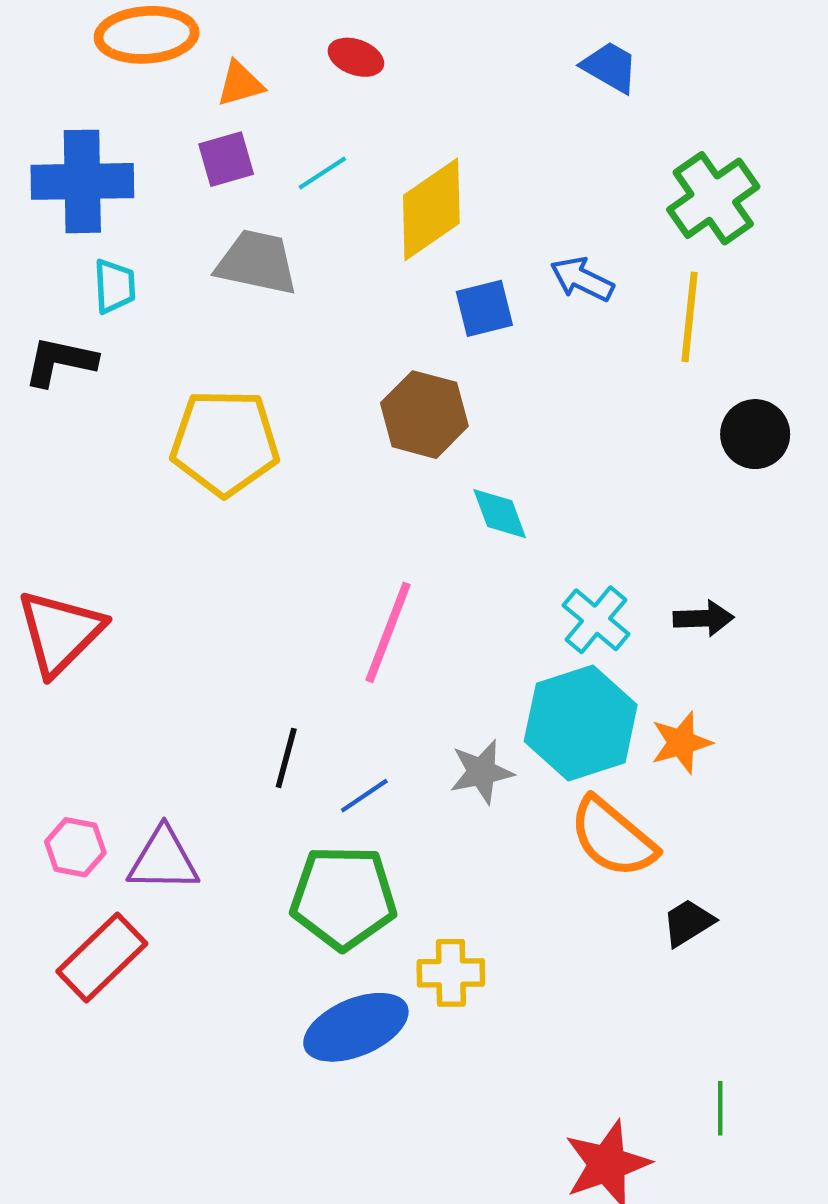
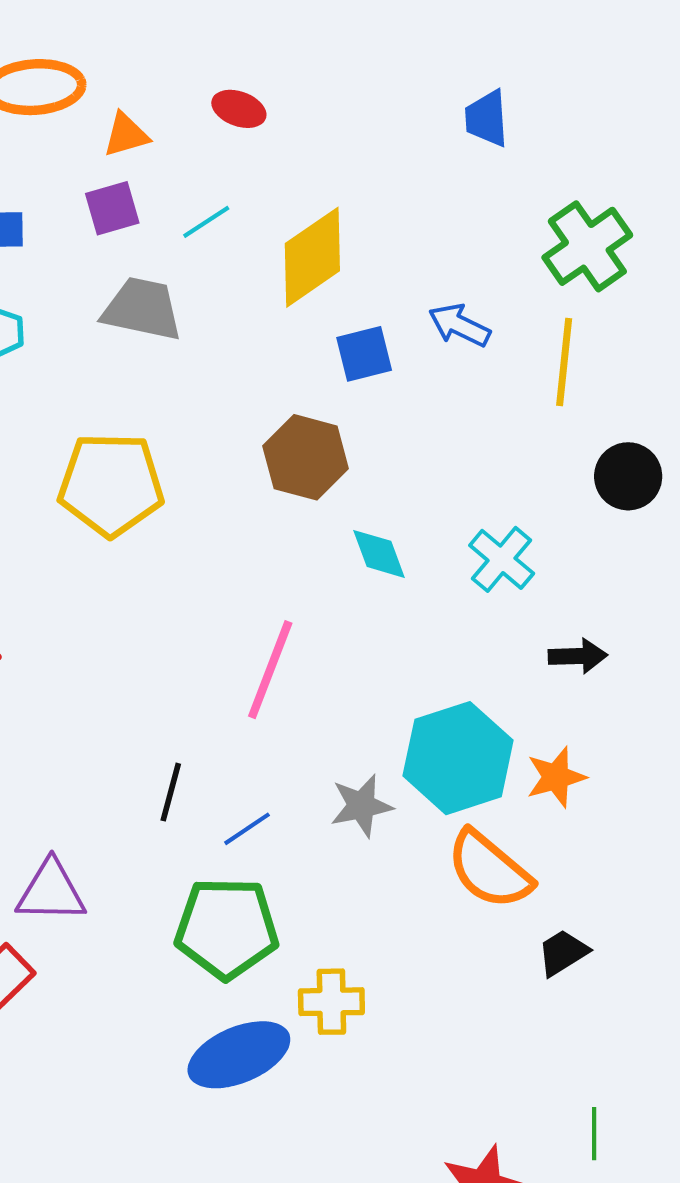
blue trapezoid: (610, 67) -> (487, 118), turned -124
cyan cross: (596, 620) -> (502, 559), moved

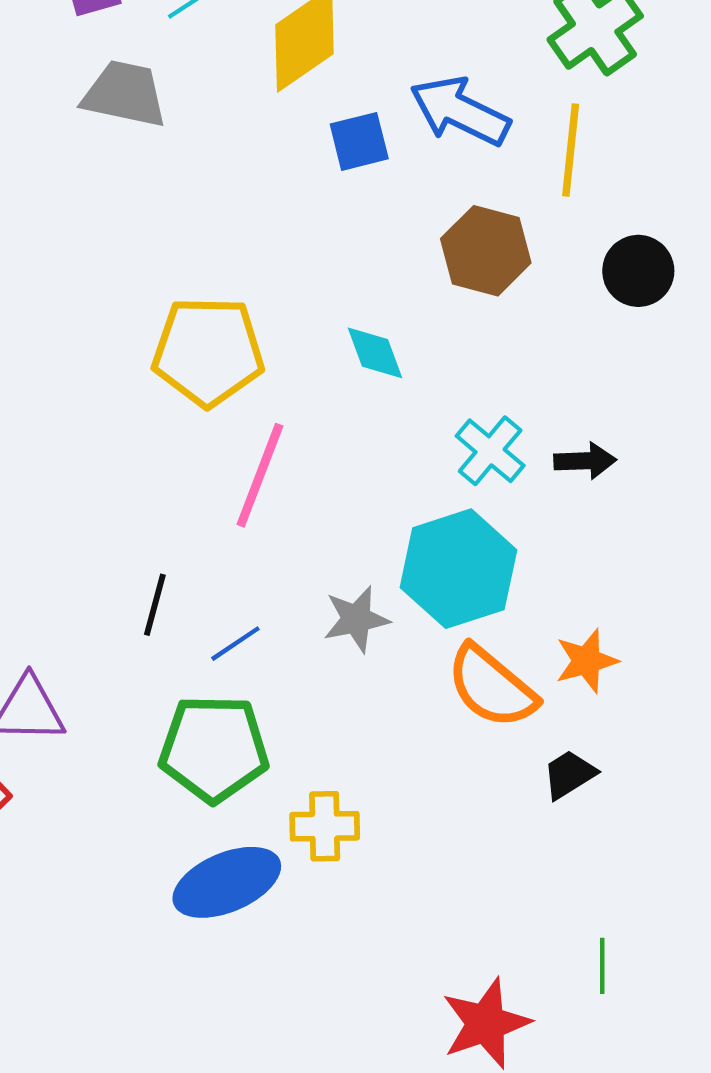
blue arrow: (459, 325) -> (460, 111), size x1.5
brown hexagon: (306, 457) -> (486, 251), moved
yellow pentagon: (111, 485) -> (208, 351), moved
cyan cross: (502, 559) -> (490, 451), moved
orange star: (556, 777) -> (586, 661), moved

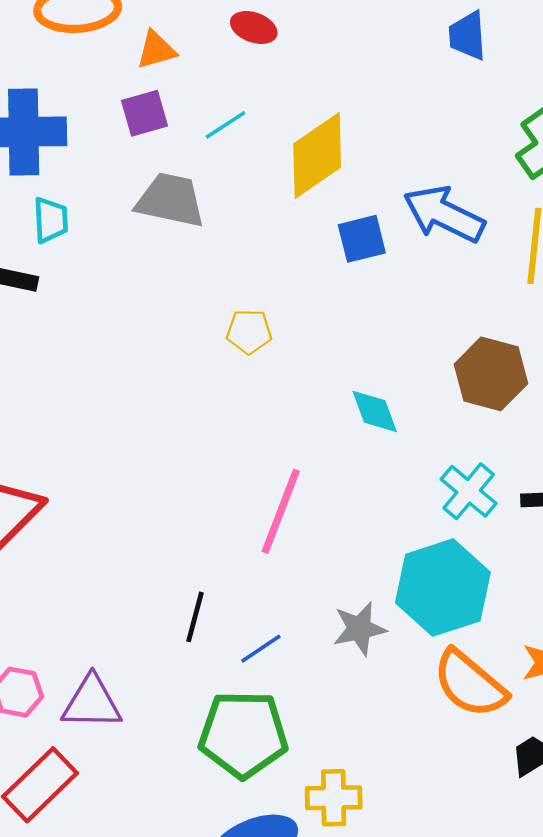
brown hexagon: (486, 251) -> (491, 374), moved
yellow pentagon: (208, 351) -> (249, 332), moved, size x0.5

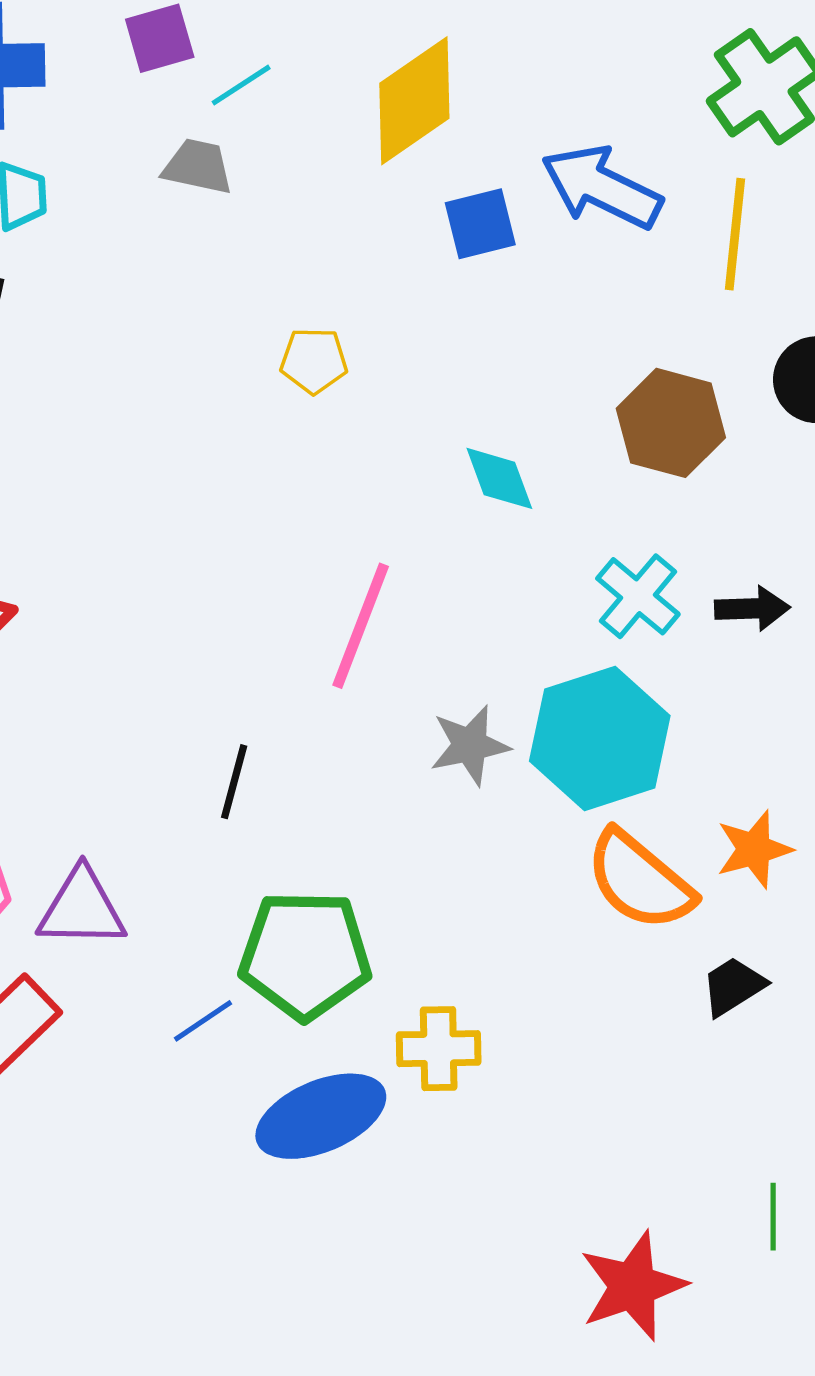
cyan line: (226, 125) -> (241, 85), moved
gray trapezoid: (170, 200) -> (198, 167), size x0.7
gray star: (359, 629) -> (470, 745), moved
blue line: (261, 649) -> (203, 1021), moved

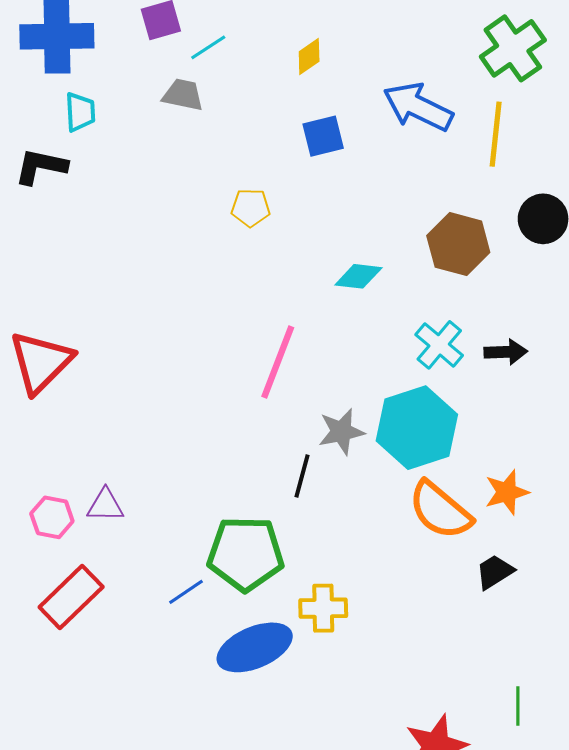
yellow diamond: (414, 101) -> (309, 56), size x0.5
blue square: (480, 224) -> (323, 136), moved
cyan diamond: (499, 478) -> (358, 276), turned -63
black line: (234, 782) -> (302, 476), moved
purple triangle: (82, 908) -> (105, 505), moved, size x0.7

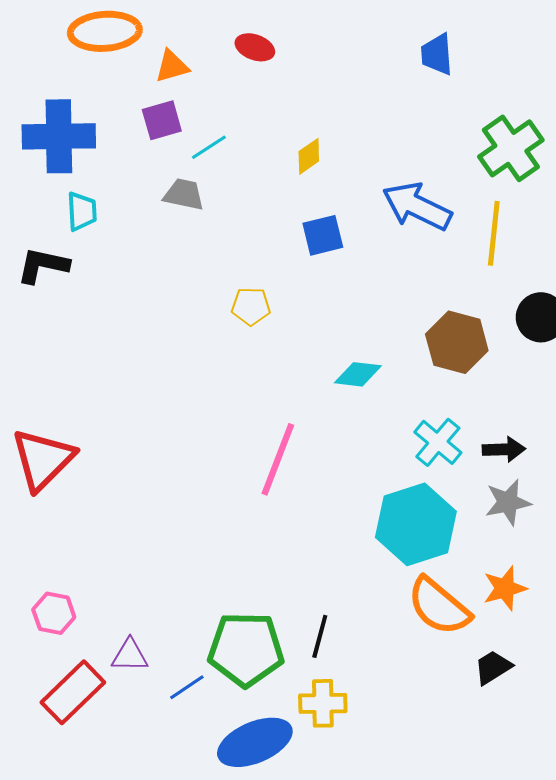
gray star: (341, 432) -> (508, 502), moved
black line: (302, 476) -> (320, 636), moved
purple triangle: (105, 505) -> (130, 655), moved

